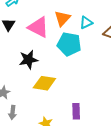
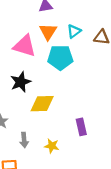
gray arrow: (13, 113) -> (24, 140), moved

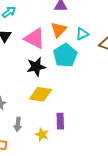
cyan pentagon: (60, 58) -> (65, 55), turned 30
black star: (21, 82) -> (36, 67), moved
purple rectangle: (81, 127) -> (60, 121), moved

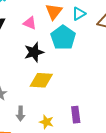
pink triangle: (35, 39) -> (30, 23), size x0.6
purple rectangle: (60, 121) -> (76, 115), moved

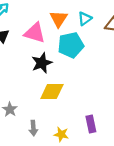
pink triangle: (30, 23) -> (35, 33), size x1.5
cyan pentagon: (63, 38) -> (71, 45), turned 30

